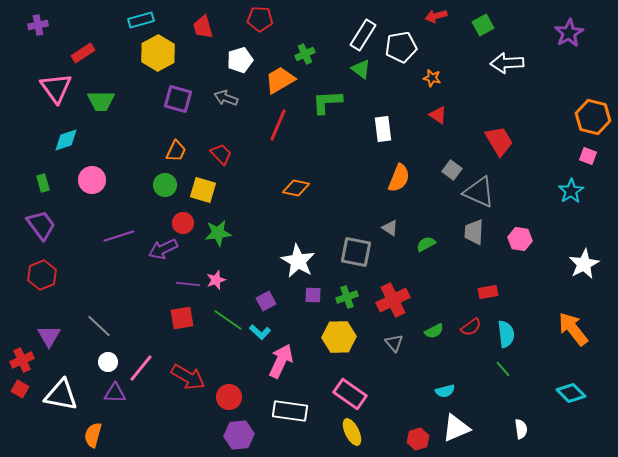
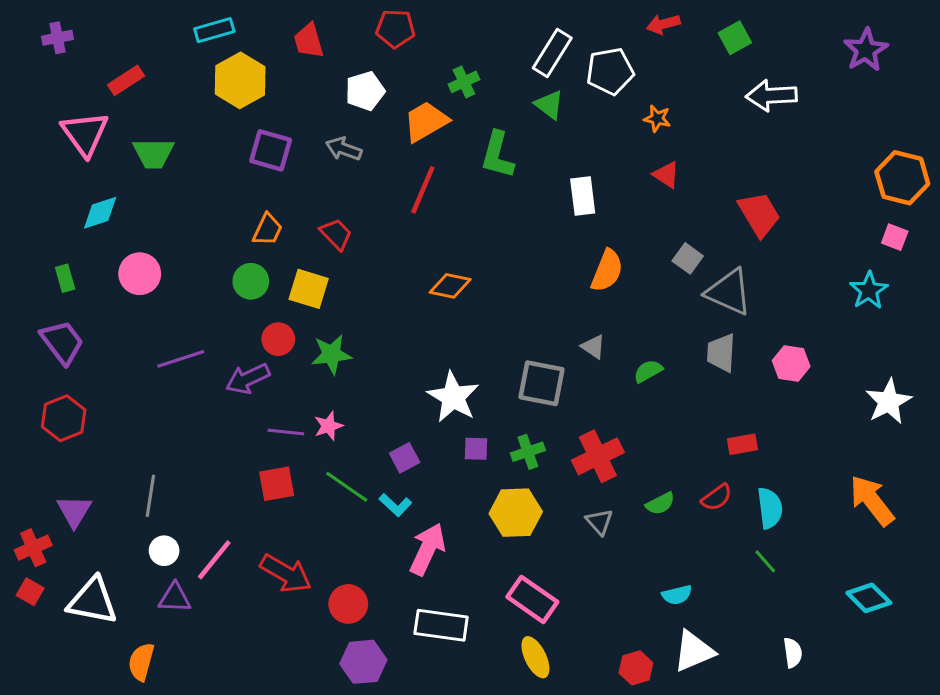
green L-shape: (327, 102) -> (497, 155), turned -72
gray line: (99, 326) -> (150, 496), turned 56

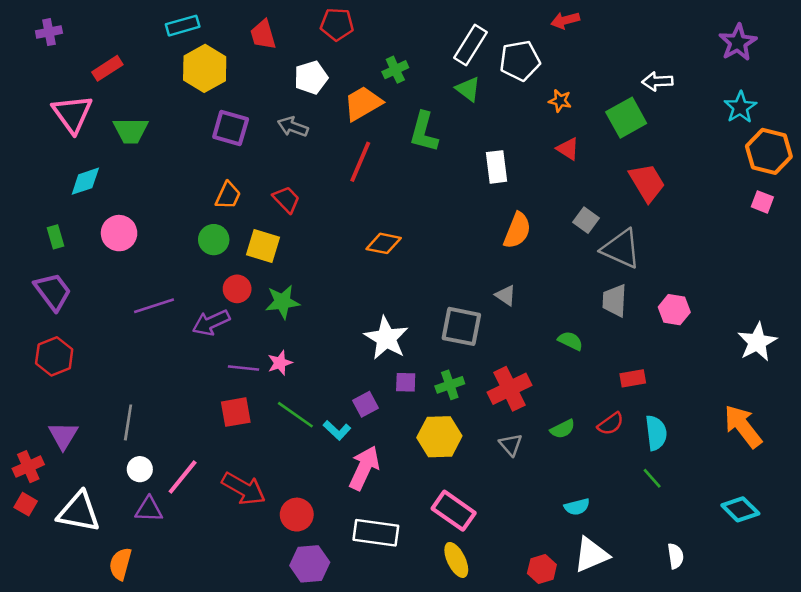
green square: (735, 38) -> (626, 118), moved, size x1.4
white arrow: (771, 96) -> (657, 81), size x0.7
cyan star: (869, 290) -> (740, 107), moved
green semicircle: (648, 371) -> (570, 341), moved, turned 55
purple square: (405, 458) -> (365, 404), moved

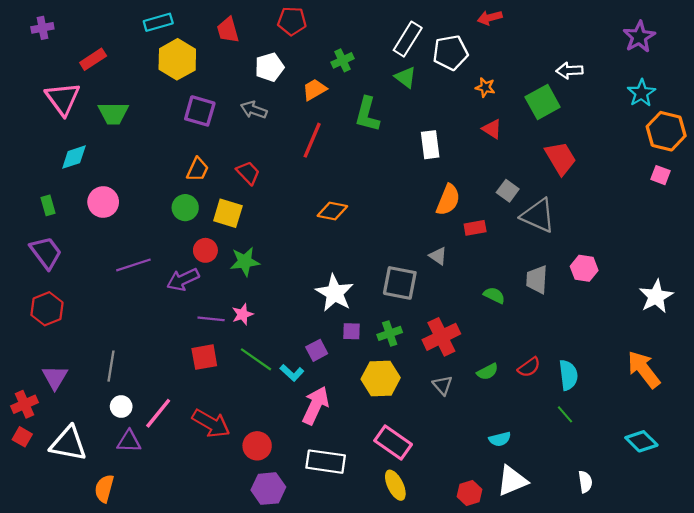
orange trapezoid: (363, 103) -> (314, 90), size x0.7
gray trapezoid: (615, 301) -> (537, 280), moved
red rectangle: (633, 378) -> (475, 228), moved

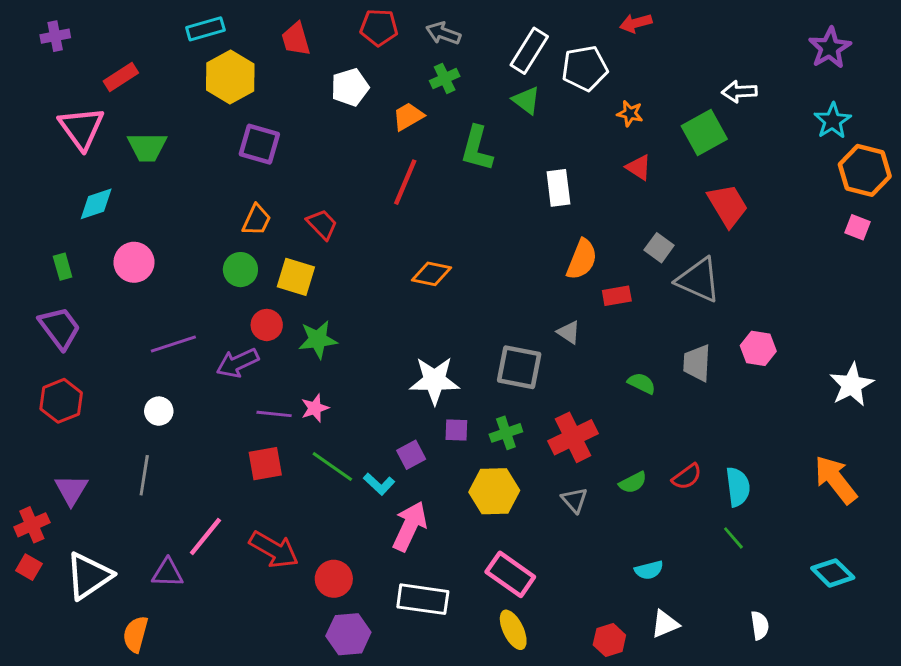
gray arrow: (254, 110) -> (443, 33), moved
white star: (335, 293) -> (434, 380), turned -30
white circle: (121, 407) -> (159, 411), moved
white triangle: (68, 444) -> (89, 576), turned -45
white triangle: (512, 481) -> (665, 624), size x0.7

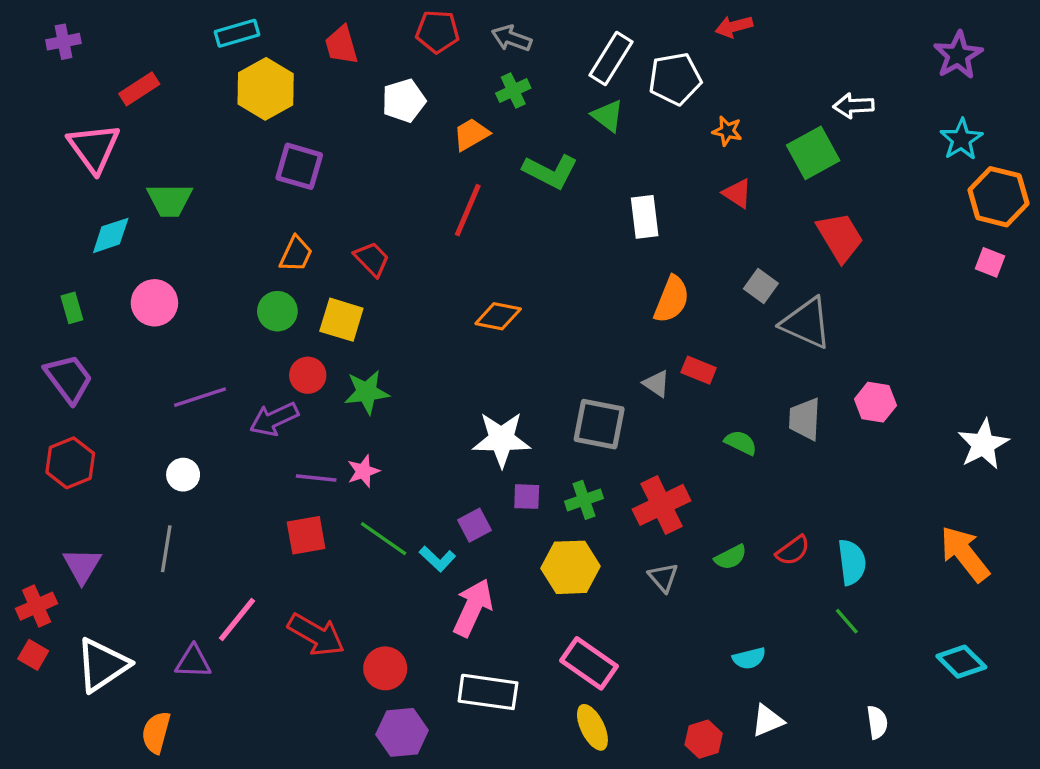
green trapezoid: (147, 147) -> (170, 200), moved
green L-shape: (477, 148) -> (550, 171), turned -78
red rectangle: (617, 296) -> (699, 370), moved, turned 32

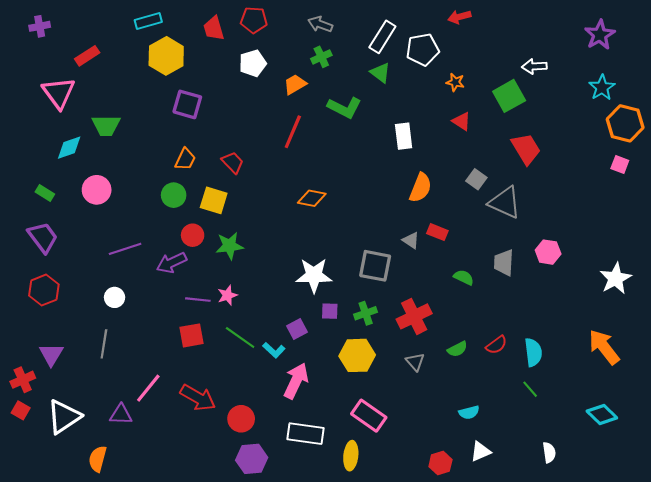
red pentagon: (437, 32) -> (254, 20), moved
green rectangle: (72, 308) -> (45, 193), turned -42
yellow ellipse: (592, 727) -> (351, 456), moved, turned 32

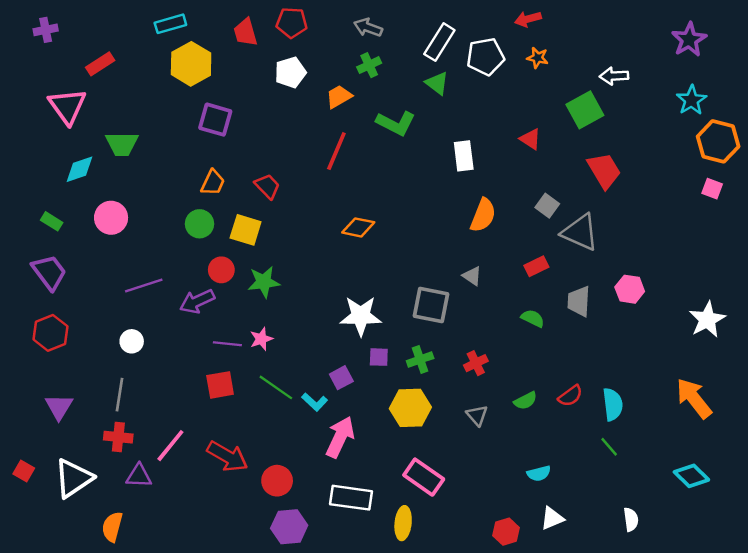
orange star: (455, 82) -> (538, 58), moved
red rectangle: (437, 232) -> (536, 266), moved, turned -48
red cross: (414, 316) -> (476, 363), size x0.6
red cross: (23, 380) -> (118, 437), moved, turned 30

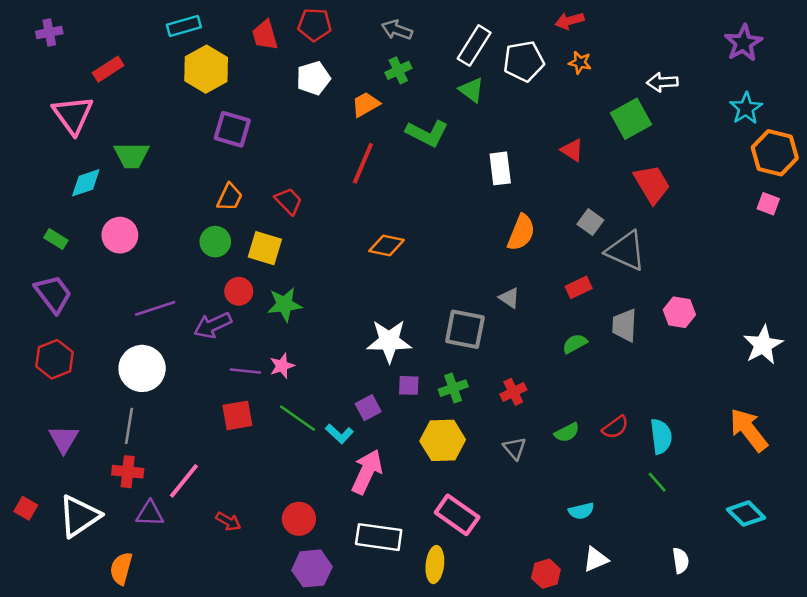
green semicircle: (533, 318) -> (575, 344), turned -55
white circle: (132, 341) -> (142, 368), size x1.8
red arrow: (227, 456) -> (228, 521), moved, size x0.6

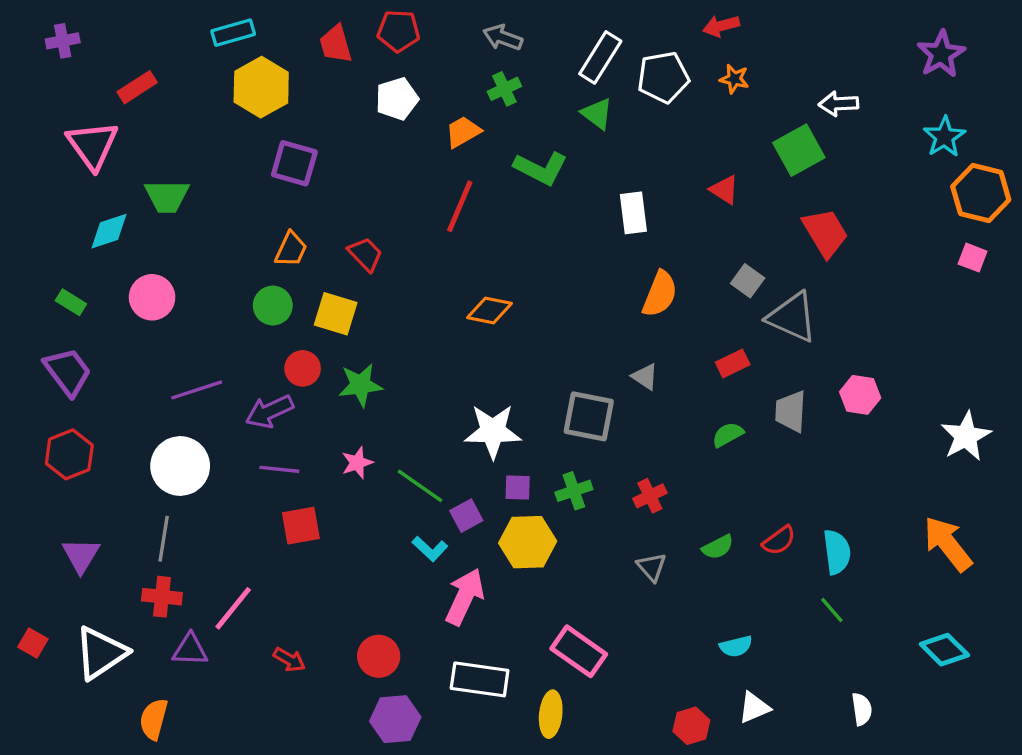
purple line: (245, 371) -> (279, 469), moved
green line: (298, 418) -> (420, 486), moved
yellow hexagon: (443, 440) -> (528, 542), moved

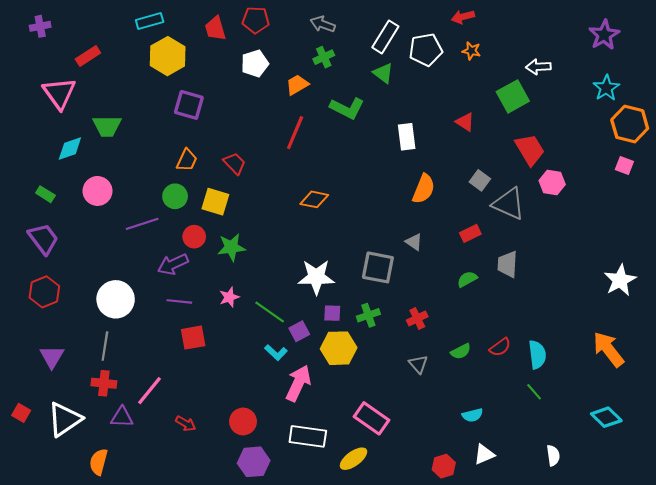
purple line: (197, 390) -> (142, 224), moved
pink hexagon: (860, 395) -> (552, 182), moved
yellow ellipse: (551, 714) -> (353, 459), turned 48

